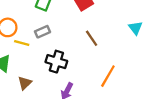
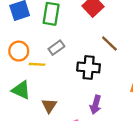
black cross: (56, 62) -> (89, 67), moved

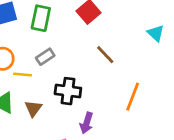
black cross: (89, 67) -> (68, 91), moved
brown triangle: (49, 106) -> (33, 108), moved

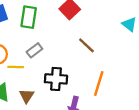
orange line: (133, 97) -> (99, 84), moved

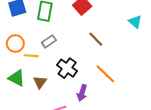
black cross: (56, 79) -> (67, 68), turned 30
orange line: (99, 84) -> (105, 74), turned -65

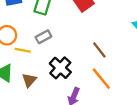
brown line: (96, 39) -> (99, 50), moved

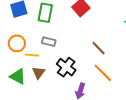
gray rectangle: (43, 37) -> (49, 42), turned 48
brown triangle: (29, 80) -> (39, 73), moved

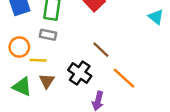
gray rectangle: (49, 42) -> (48, 35), moved
brown line: (99, 48) -> (101, 50), moved

